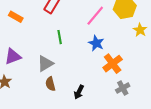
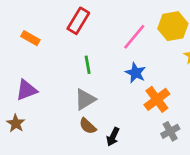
gray triangle: (45, 64) -> (85, 99), moved
brown semicircle: (50, 84) -> (88, 126), moved, turned -32

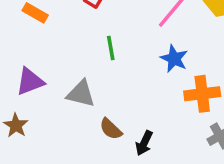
gray triangle: (85, 99) -> (81, 94), moved, turned 45
orange cross: (157, 99) -> (202, 94), turned 30

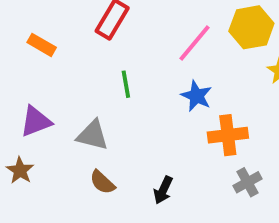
brown semicircle: (111, 129) -> (102, 182), moved

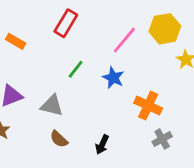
green line: (126, 84) -> (76, 69), turned 48
blue star: (196, 96) -> (113, 78), moved
orange cross: (228, 135) -> (148, 106), turned 32

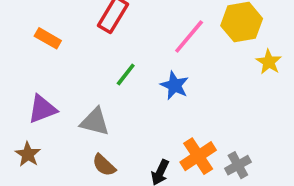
orange cross: (148, 106) -> (198, 156), moved, turned 32

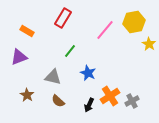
blue star: (175, 85) -> (88, 73), moved
purple triangle: (42, 109) -> (19, 57), moved
brown star: (28, 154) -> (27, 95), moved

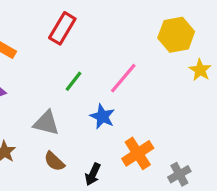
pink line: (105, 30) -> (123, 78), moved
gray cross: (132, 101) -> (179, 174), moved
black arrow: (89, 105) -> (93, 174), moved

